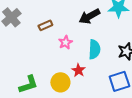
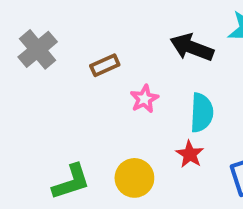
black arrow: (89, 16) -> (192, 47), turned 50
red star: (78, 70) -> (190, 154), moved

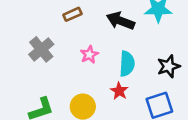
gray cross: (38, 49) -> (41, 49), moved
brown rectangle: (105, 65) -> (72, 14), moved

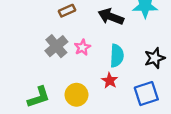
gray cross: (41, 49) -> (56, 46), moved

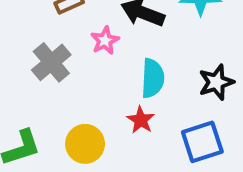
pink star: (82, 47) -> (105, 41), moved

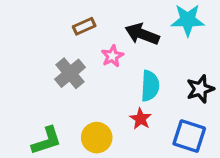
blue square: (202, 142) -> (189, 136), turned 36

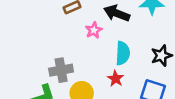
gray cross: (70, 73) -> (61, 70), moved, turned 30

